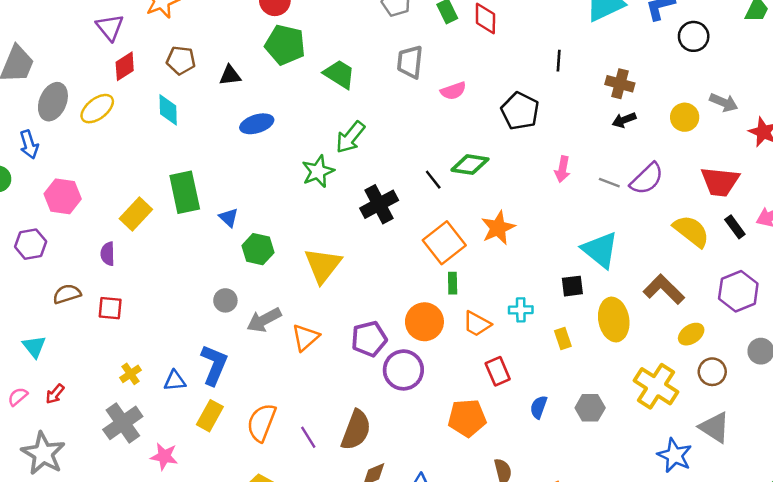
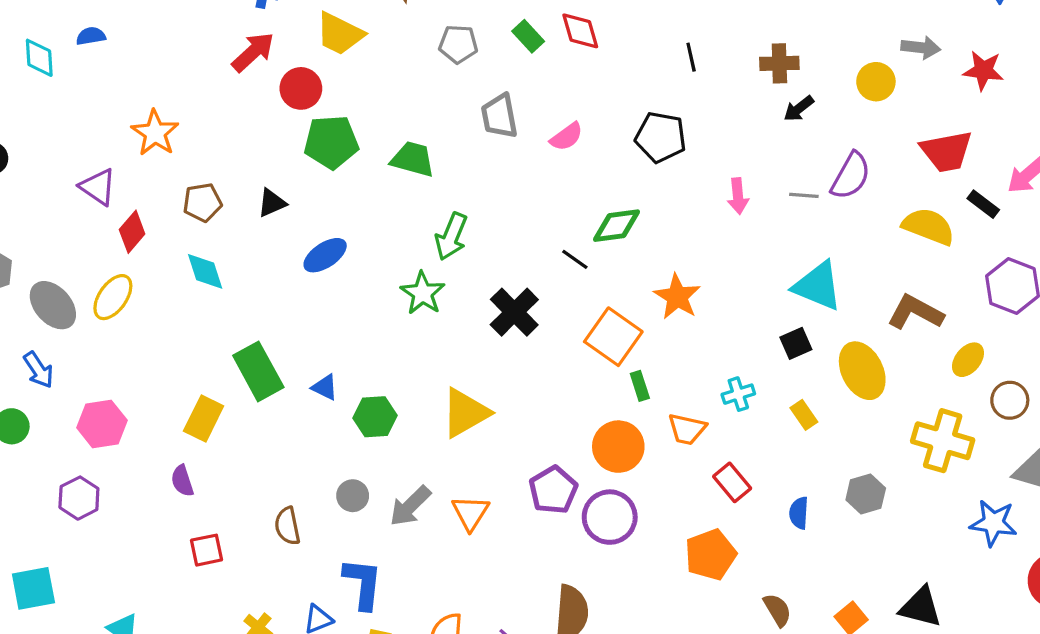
gray ellipse: (53, 102) -> (53, 305), turned -48
yellow triangle: (323, 265) -> (465, 413), turned 39
brown semicircle: (67, 294) -> (287, 526), moved, turned -68

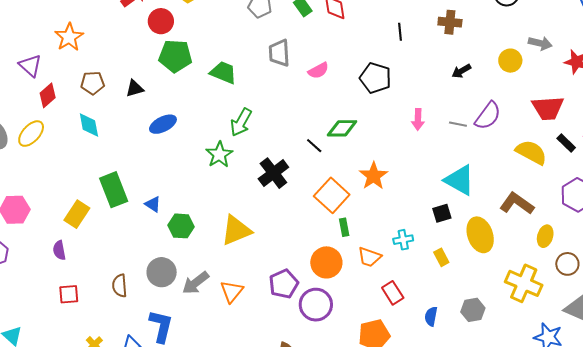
brown cross: (779, 63) -> (450, 22), moved
yellow ellipse: (968, 360) -> (545, 236), turned -30
gray circle: (353, 496) -> (162, 272), size x1.5

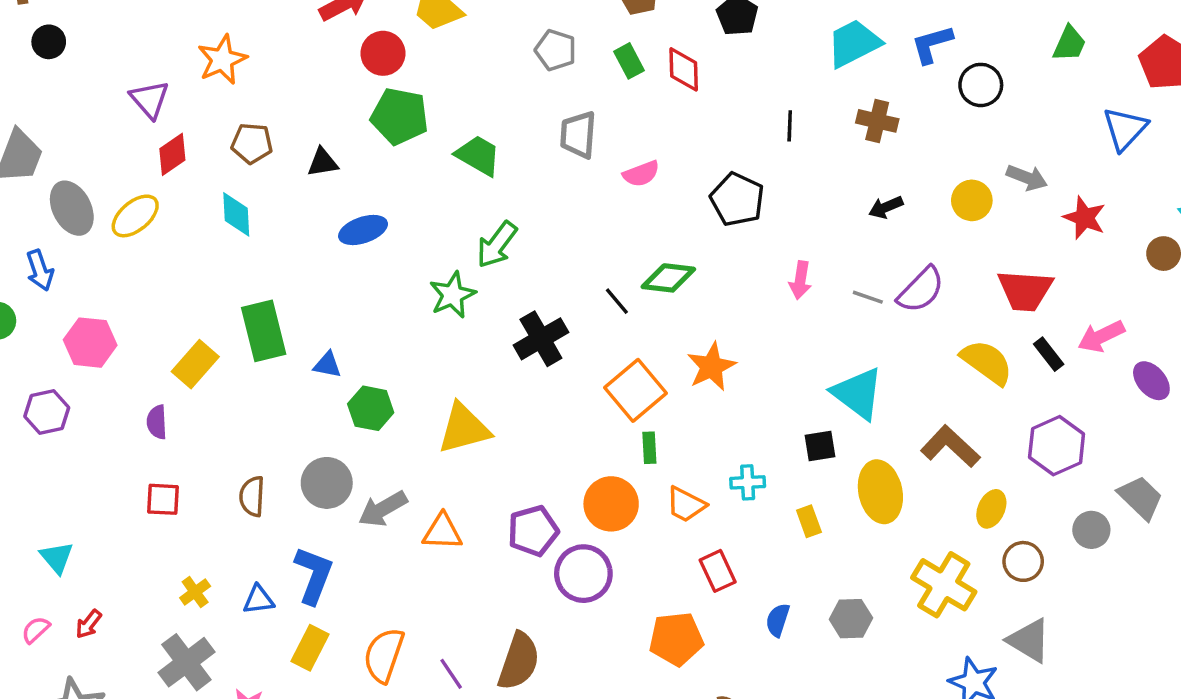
blue triangle: (153, 204) -> (327, 365), turned -30
orange triangle: (232, 291) -> (442, 532), turned 45

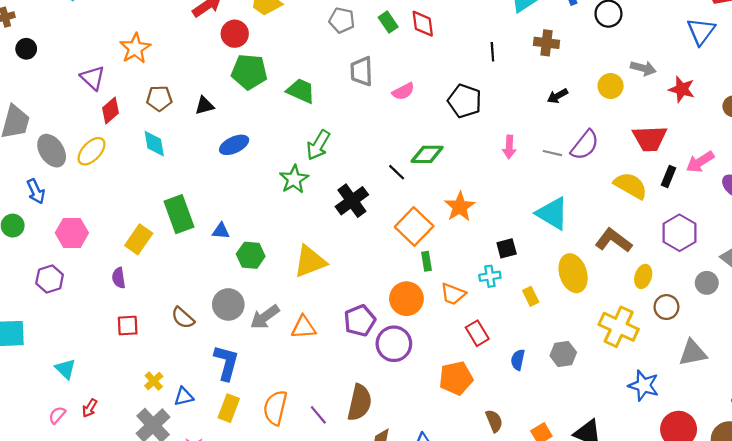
black rectangle: (1049, 354) -> (668, 176), turned 66
black square: (820, 446) -> (507, 248), moved
brown semicircle: (252, 496) -> (183, 318), turned -45
blue triangle: (258, 600) -> (184, 397), moved
gray triangle: (1029, 640) -> (693, 353), moved, turned -36

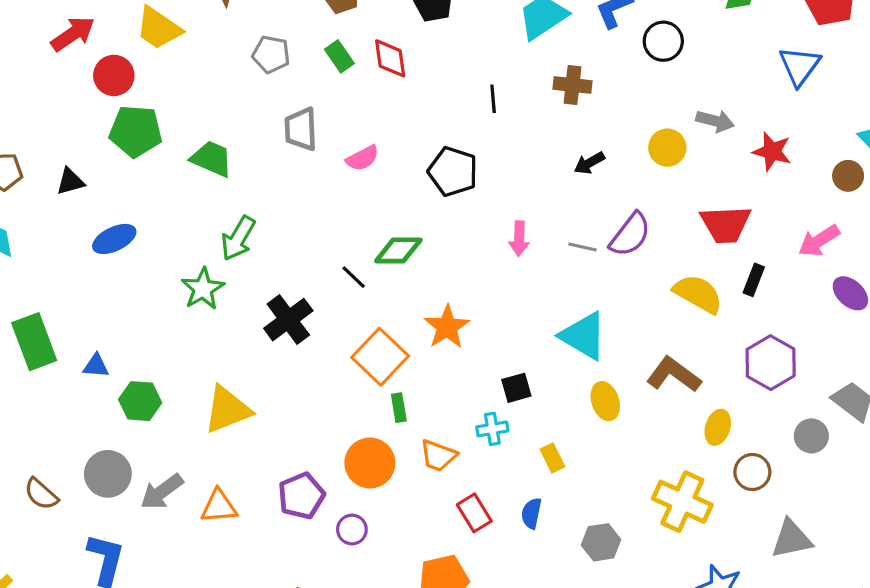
pink arrow: (700, 162) -> (819, 241), moved
yellow ellipse: (573, 273) -> (605, 401), moved, size x0.7
purple circle: (394, 344) -> (352, 530), size x0.6
blue semicircle: (518, 360) -> (531, 513), moved

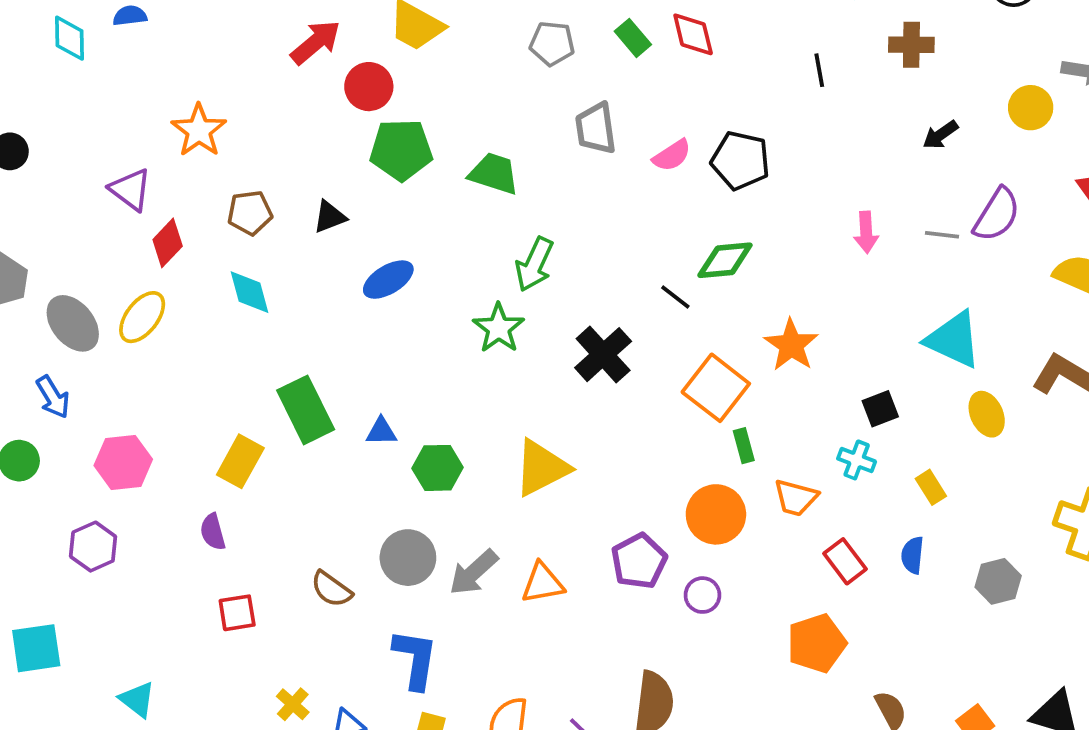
black pentagon: (453, 171) -> (740, 161), moved
cyan cross: (492, 429) -> (857, 460), turned 36

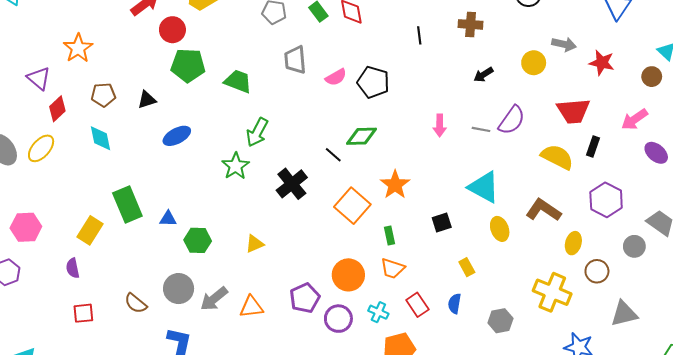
green rectangle: (744, 446) -> (389, 235), moved
cyan cross: (857, 460) -> (378, 312), moved
yellow triangle: (542, 468) -> (255, 244), size x0.6
purple circle: (702, 595) -> (338, 319), size x1.4

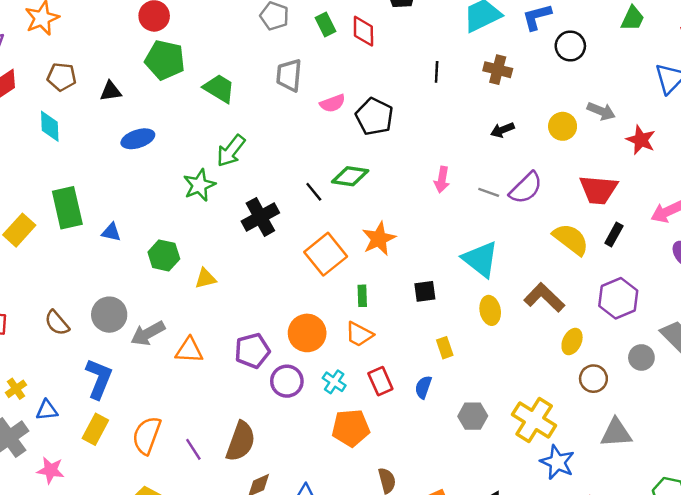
green hexagon: (198, 240) -> (164, 255), moved
yellow cross: (552, 292) -> (534, 420), moved

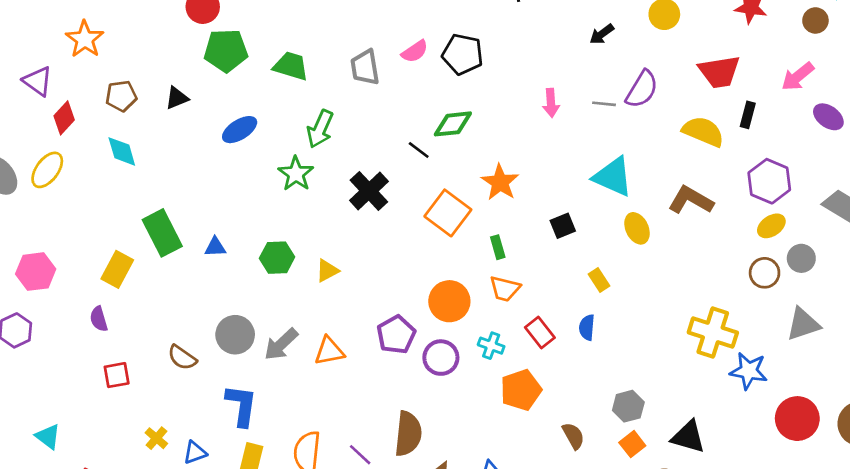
gray trapezoid: (289, 75) -> (365, 67), moved
blue ellipse: (138, 139) -> (240, 130), moved
yellow ellipse: (572, 342) -> (771, 226), moved, turned 45
gray circle: (641, 357) -> (801, 258), moved
gray hexagon: (473, 416) -> (628, 406), moved

